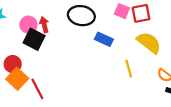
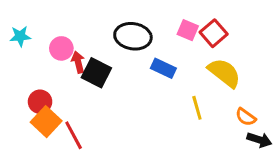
red square: (141, 13) -> (214, 33), turned -30
red arrow: (44, 25) -> (78, 62), moved
black square: (34, 39) -> (96, 73), moved

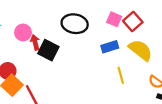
blue rectangle: (163, 68) -> (110, 47), moved, turned -42

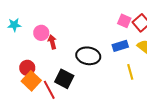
black ellipse: (75, 24) -> (88, 56), moved
black square: (48, 50) -> (64, 79), moved

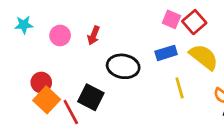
red arrow: (52, 42) -> (94, 35), moved, turned -144

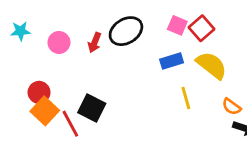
black ellipse: (123, 66) -> (126, 31), moved, turned -40

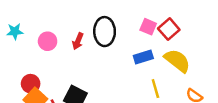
black ellipse: (126, 31) -> (105, 32), turned -60

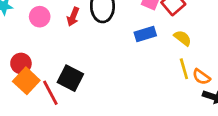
yellow semicircle: (177, 61) -> (183, 38), size x0.6
yellow line: (155, 89) -> (184, 69), moved

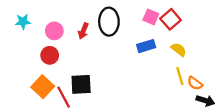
red circle: (21, 63) -> (50, 55), moved
black square: (70, 78) -> (81, 84), turned -30

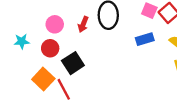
cyan star: (23, 22) -> (22, 41), moved
black square: (81, 84) -> (73, 63), moved, turned -30

